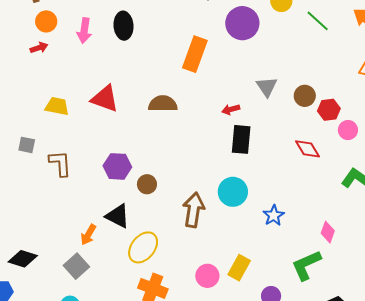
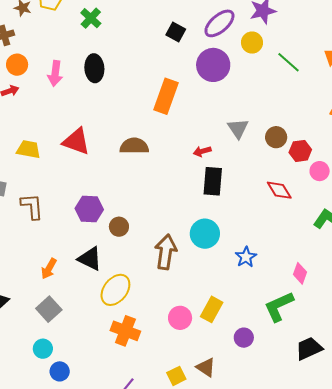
orange arrow: (88, 235) -> (49, 269), moved

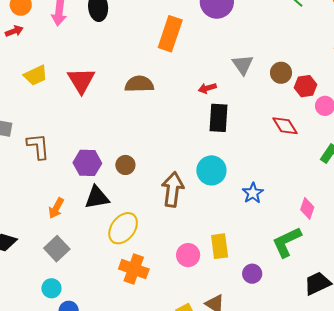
red triangle: (76, 141) -> (81, 80), turned 40
yellow trapezoid: (29, 149) -> (36, 75), moved, turned 145
purple hexagon: (89, 209) -> (87, 163), moved
black triangle: (90, 259) -> (97, 197), turned -36
yellow rectangle: (212, 309) -> (220, 246), turned -35

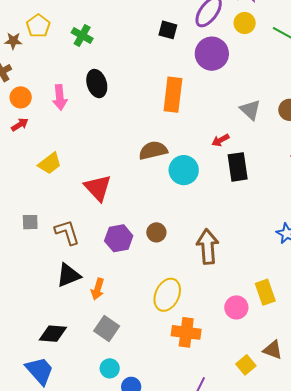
red triangle: (81, 80) -> (98, 188), moved
cyan circle: (211, 170) -> (184, 170), moved
black triangle: (97, 197) -> (68, 275), moved

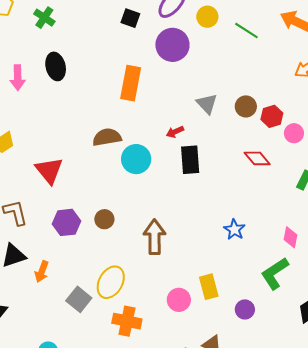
gray square: (107, 328) -> (79, 299), moved

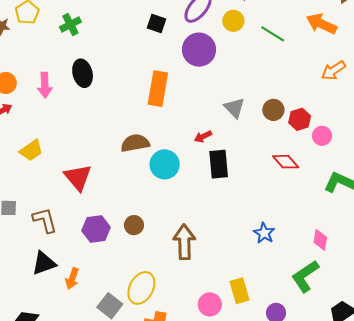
green cross: (44, 18) -> (70, 24), turned 30

